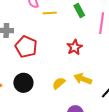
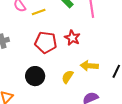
red pentagon: (26, 47) -> (46, 42), moved
black circle: (23, 83) -> (35, 76), moved

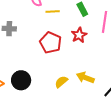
red star: (72, 38) -> (79, 35), moved
black circle: (35, 76) -> (21, 80), moved

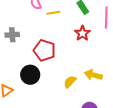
red pentagon: (51, 43) -> (44, 50), moved
black circle: (21, 80) -> (30, 75), moved

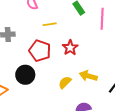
yellow line: (53, 13) -> (50, 24), moved
red star: (82, 33) -> (70, 48), moved

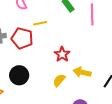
red star: (70, 48) -> (62, 54), moved
red pentagon: (40, 51) -> (22, 38), moved

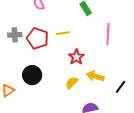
pink line: (92, 14) -> (108, 34), moved
yellow line: (40, 23) -> (63, 33), moved

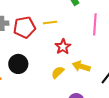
red pentagon: (38, 38) -> (24, 27), turned -30

